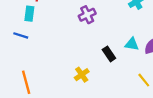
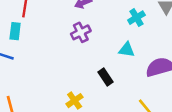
cyan triangle: (132, 44) -> (127, 50), moved

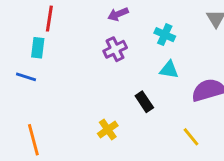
cyan cross: (136, 18) -> (165, 35), moved, turned -35

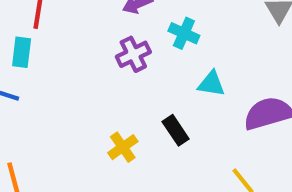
cyan cross: (165, 35) -> (184, 33), moved
yellow cross: (108, 130) -> (123, 147), moved

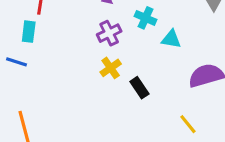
cyan triangle: (211, 84) -> (171, 39), moved
yellow cross: (123, 147) -> (111, 68), moved

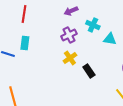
cyan rectangle: (29, 32) -> (25, 43), moved

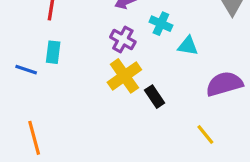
purple cross: (69, 35) -> (123, 39), turned -35
yellow cross: (70, 58) -> (124, 76), size x1.5

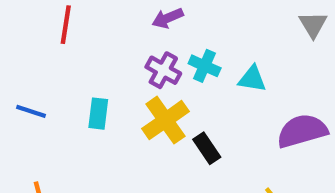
cyan cross: (161, 24) -> (205, 66), moved
cyan rectangle: (53, 52) -> (98, 114), moved

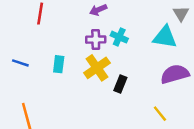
purple cross: (163, 70) -> (96, 40), turned -30
cyan triangle: (252, 79) -> (165, 37), moved, size x1.5
black rectangle: (207, 148) -> (120, 84), turned 56

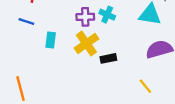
blue line: (20, 63) -> (26, 22), moved
black rectangle: (120, 84) -> (108, 58), turned 56

